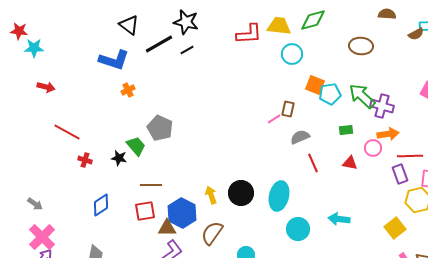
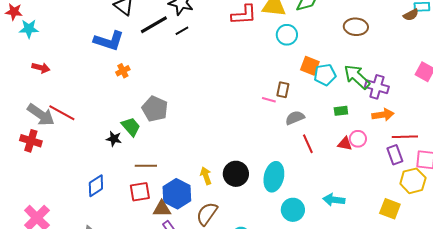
pink line: (274, 119) -> (269, 100), turned 48
pink circle: (373, 148) -> (358, 139), moved
red cross: (85, 160) -> (31, 141), moved, size x1.5
gray arrow: (35, 204) -> (41, 115), moved, size x1.8
yellow square: (395, 228) -> (390, 209), turned -30

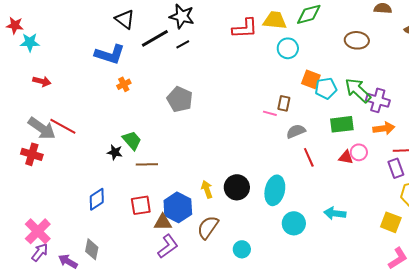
gray pentagon: (155, 109) -> (180, 99), moved
green rectangle: (341, 111) -> (342, 124), size x1.6
brown line: (146, 166) -> (147, 164), moved

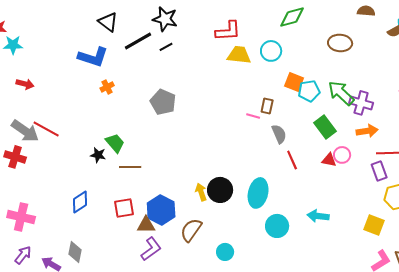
yellow trapezoid: (275, 20) -> (239, 55), moved
green rectangle: (342, 124) -> (325, 127), turned 60
gray semicircle: (296, 131) -> (279, 134), turned 90
yellow arrow: (207, 189) -> (201, 192), moved
pink cross: (38, 231) -> (21, 217), moved, turned -32

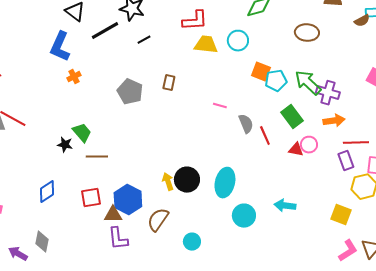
black line: (166, 47) -> (144, 40), moved
blue L-shape: (93, 57) -> (60, 47), turned 96
brown rectangle: (267, 106) -> (169, 83), moved
red line: (292, 160) -> (265, 136), moved
purple L-shape: (151, 249) -> (118, 239), turned 120

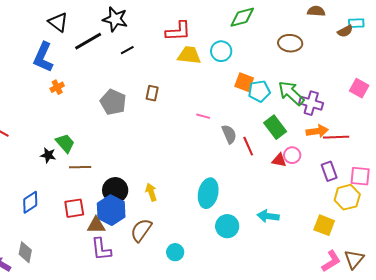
red line: (356, 143) -> (336, 137), moved
black circle: (187, 180) -> (115, 190), moved

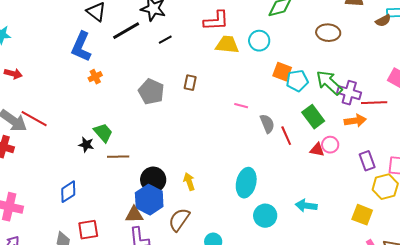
red line: (336, 137) -> (374, 103), moved
red square: (74, 208) -> (88, 230), moved

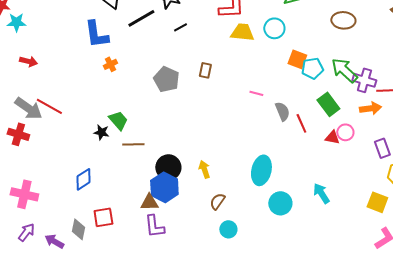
blue L-shape: (81, 47) -> (96, 34), turned -32
cyan arrow: (306, 206) -> (321, 193), turned 50
brown semicircle: (179, 220) -> (217, 201), moved, size x0.7

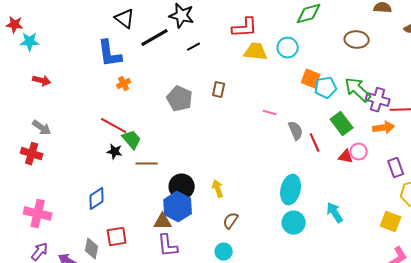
red line: (49, 106) -> (114, 126), moved
gray arrow: (28, 108) -> (42, 128), size x0.7
cyan ellipse: (261, 170) -> (291, 190), moved
cyan circle: (228, 229) -> (224, 252), moved

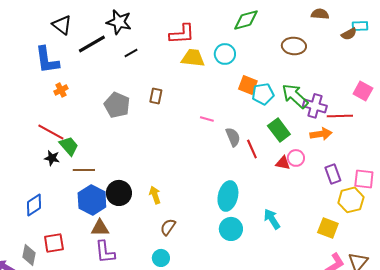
blue hexagon: (178, 207) -> (92, 200), moved

